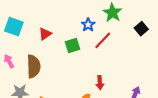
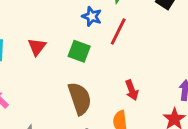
green square: (73, 46) -> (79, 51), turned -35
brown semicircle: (34, 66) -> (80, 99), moved

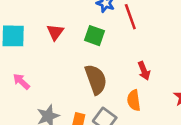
red line: (118, 32) -> (130, 17), turned -45

